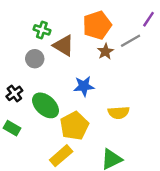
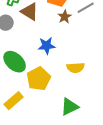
yellow rectangle: (61, 156) -> (14, 101), moved

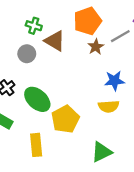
blue star: (47, 46) -> (114, 81), moved
yellow rectangle: (14, 101) -> (36, 145), turned -54

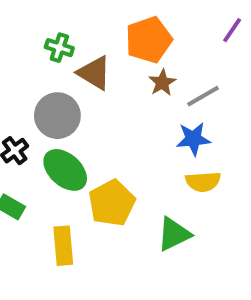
gray line: (120, 36) -> (203, 96), moved
gray circle: (27, 54) -> (57, 116), moved, size x1.5
yellow semicircle: (109, 106) -> (203, 182), moved
green triangle: (102, 152) -> (174, 234), moved

